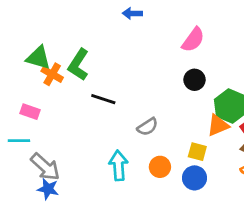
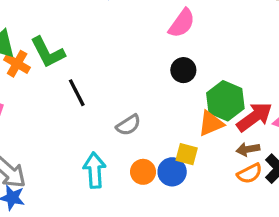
green L-shape: (78, 65) -> (48, 52), turned -60
black line: (103, 99) -> (77, 93), turned 45
blue circle: (195, 178) -> (172, 172), moved

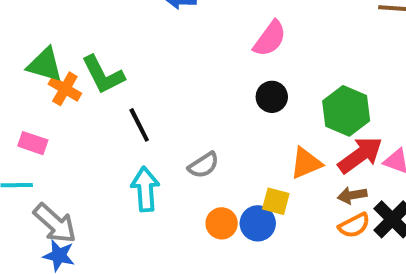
green hexagon: (225, 101) -> (346, 111), moved
cyan arrow: (95, 170) -> (145, 189), moved

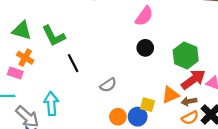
orange cross: (65, 89) -> (25, 58), moved
orange triangle: (306, 163) -> (170, 95), moved
cyan arrow: (145, 189) -> (51, 104), moved

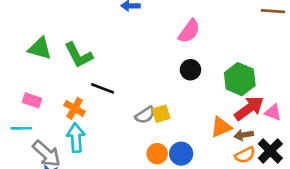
orange cross: (25, 58) -> (75, 108), moved
black line: (73, 63) -> (103, 88), turned -42
yellow square: (147, 105) -> (161, 114), moved, turned -32

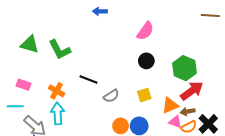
black line: (103, 88) -> (89, 79), moved
pink triangle: (273, 112) -> (175, 122), moved
yellow square: (161, 114) -> (144, 95), moved

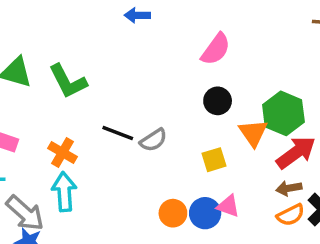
gray semicircle: (111, 96) -> (153, 140), moved
orange triangle: (170, 105) -> (253, 133), moved, turned -42
pink triangle: (175, 122) -> (228, 206), moved

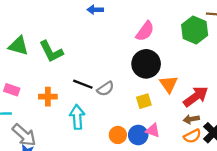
black circle: (218, 101) -> (146, 64), size x1.6
green hexagon: (283, 113) -> (195, 30), moved
orange cross: (62, 153) -> (48, 97), turned -30
cyan arrow: (64, 192) -> (77, 117), moved

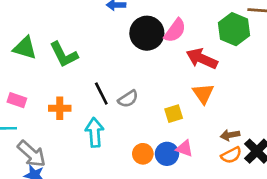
black circle: (146, 64) -> (147, 33), moved
black line: (83, 84) -> (101, 93), turned 42
red arrow: (196, 97) -> (202, 59), moved, turned -120

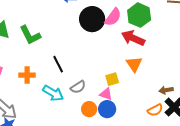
green hexagon: (234, 29) -> (139, 15), moved
gray semicircle: (128, 99) -> (78, 87), moved
cyan arrow: (95, 132) -> (53, 93), turned 125
brown arrow: (230, 135) -> (166, 90), moved
pink triangle: (184, 148) -> (106, 94), moved

